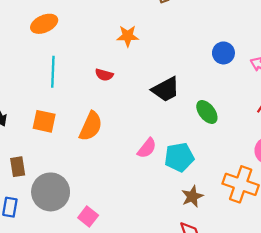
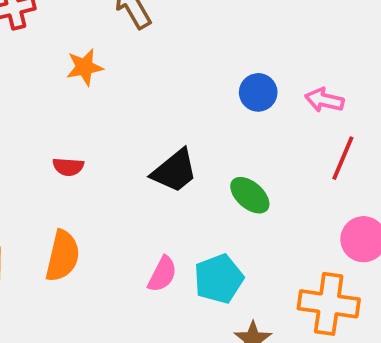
orange star: (128, 36) -> (85, 67), moved

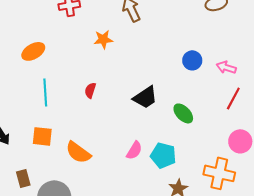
red semicircle: (68, 167) -> (90, 90), turned 98
orange semicircle: (63, 256) -> (78, 152), moved, turned 108
cyan pentagon: (219, 279) -> (163, 155), turned 30

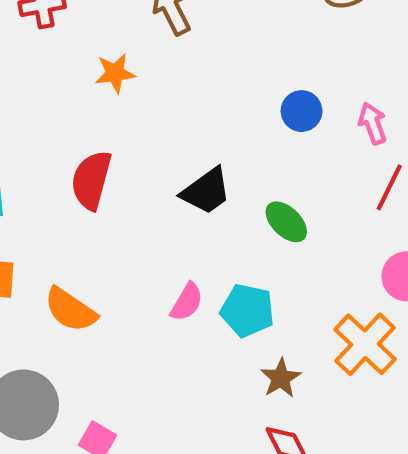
pink arrow: (226, 67) -> (373, 123), turned 54
red semicircle: (90, 90) -> (91, 180), size x1.8
orange cross: (219, 173) -> (365, 344), turned 32

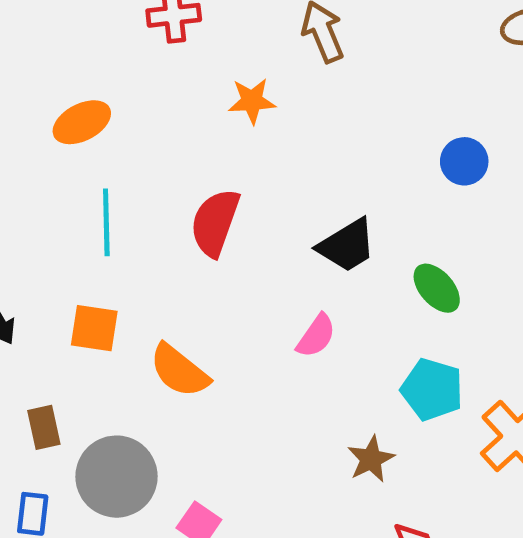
pink semicircle: (187, 302) -> (316, 336), moved
cyan pentagon: (247, 310) -> (432, 389), moved
brown star: (281, 378) -> (371, 459), moved

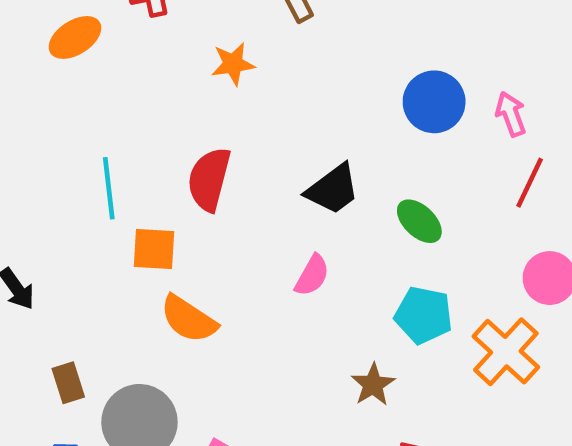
orange ellipse: (82, 122) -> (75, 37), moved
blue circle: (464, 161) -> (434, 102), size x1.4
orange square: (94, 328) -> (154, 249), moved

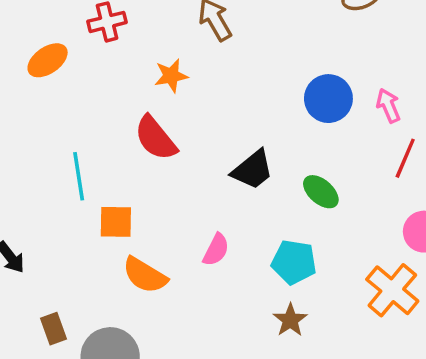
red semicircle: (209, 179) -> (156, 138), moved, turned -51
pink semicircle: (312, 275) -> (216, 250), moved
cyan pentagon: (424, 315) -> (294, 262), moved

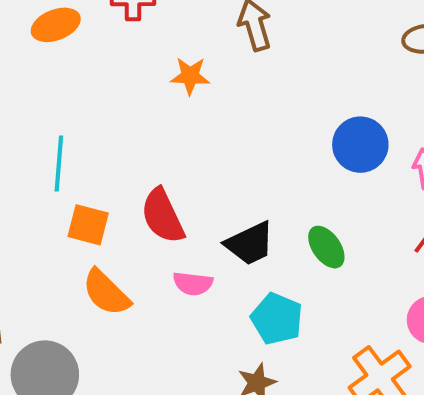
red semicircle: (156, 138) -> (163, 216), moved
black trapezoid: (253, 170) -> (250, 243), moved
pink semicircle: (216, 250) -> (193, 283), turned 56

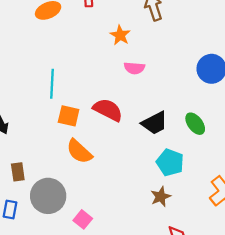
orange star: (190, 76) -> (120, 35), turned 30
red semicircle: (163, 216) -> (108, 110), turned 144
pink semicircle: (193, 283) -> (134, 68), moved

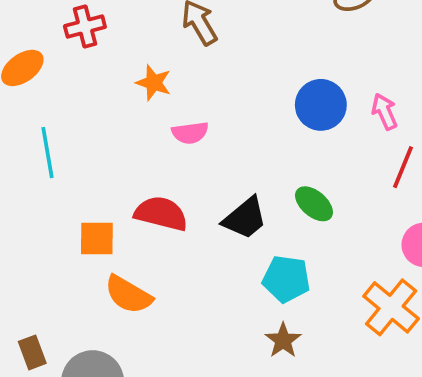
cyan line: (52, 84) -> (47, 153), moved

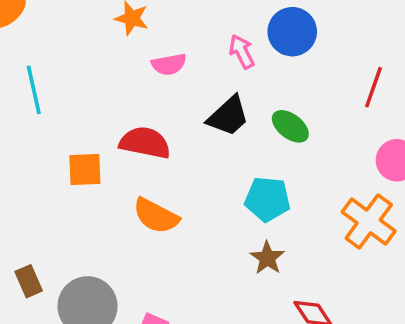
pink arrow: (384, 112) -> (242, 52), moved
black trapezoid: (245, 218) -> (228, 116), moved
orange semicircle: (128, 295) -> (156, 216), moved

